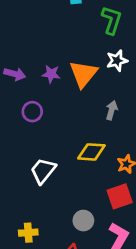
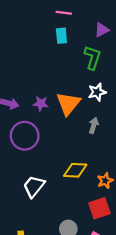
gray arrow: (112, 110) -> (94, 125), moved
purple circle: (32, 112) -> (25, 136), size x1.6

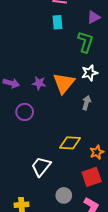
purple circle: (25, 136) -> (25, 112), size x0.7
white trapezoid: (34, 186) -> (41, 167), moved

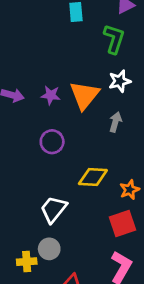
purple circle: (25, 112) -> (52, 142), moved
gray circle: (64, 195) -> (49, 249), moved

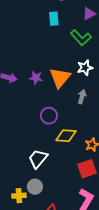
green L-shape: (114, 39) -> (81, 38), turned 120
purple circle: (52, 142) -> (49, 116), moved

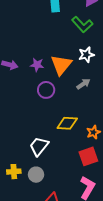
gray arrow: (82, 97) -> (83, 84), turned 40
purple circle: (49, 116) -> (46, 90), moved
yellow cross: (19, 196) -> (14, 172), moved

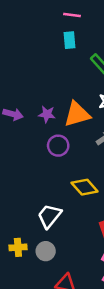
orange triangle: (61, 65) -> (77, 114), turned 35
yellow diamond: (67, 123) -> (85, 187), turned 45

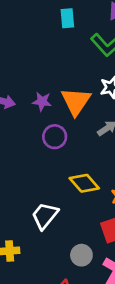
orange triangle: (77, 114) -> (76, 101), turned -40
gray circle: (46, 251) -> (81, 255), moved

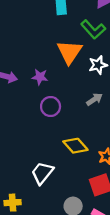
orange triangle: (76, 101) -> (69, 52), moved

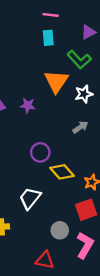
purple circle: (51, 107) -> (40, 152), moved

